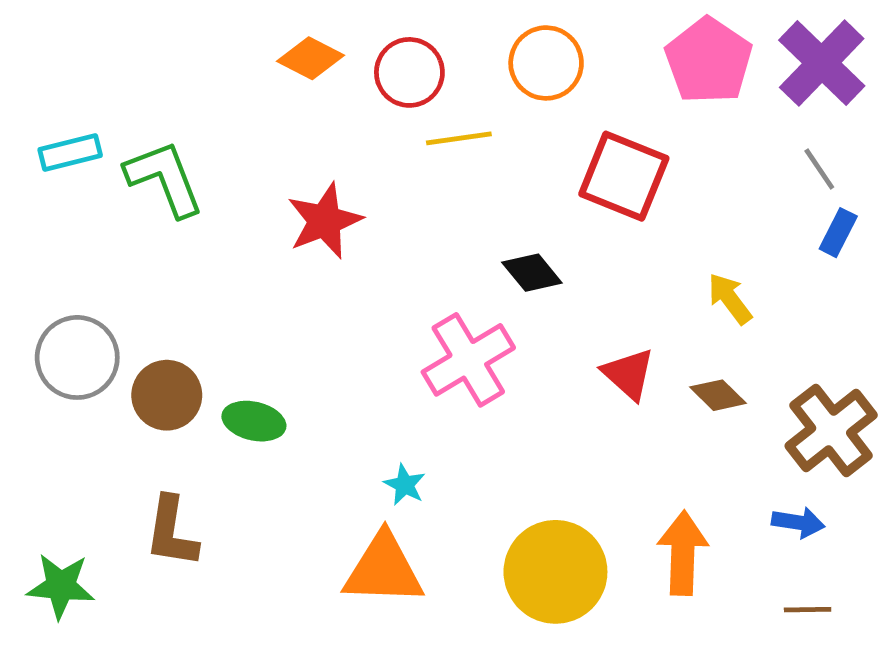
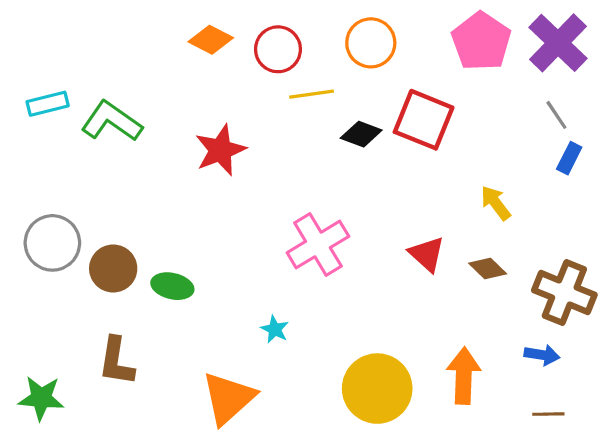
green L-shape: (164, 178) -> (112, 121), turned -34
black diamond: (532, 273) -> (361, 134), moved, turned -30
brown cross: (831, 431) -> (564, 293), turned -30
orange triangle: (383, 570) -> (228, 398), moved, turned -44

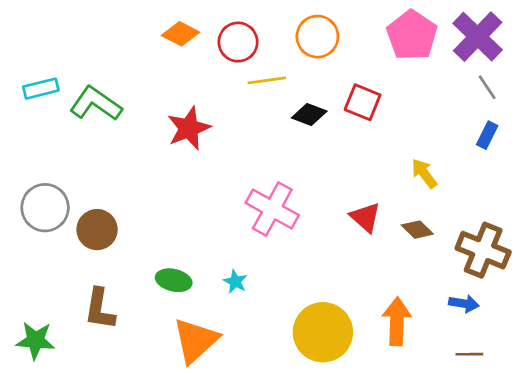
gray line: (556, 115) -> (487, 87), moved
red square: (424, 120) -> (363, 102), size x0.7
pink cross: (318, 245) -> (272, 209), turned -30
green ellipse: (172, 286) -> (174, 280), moved

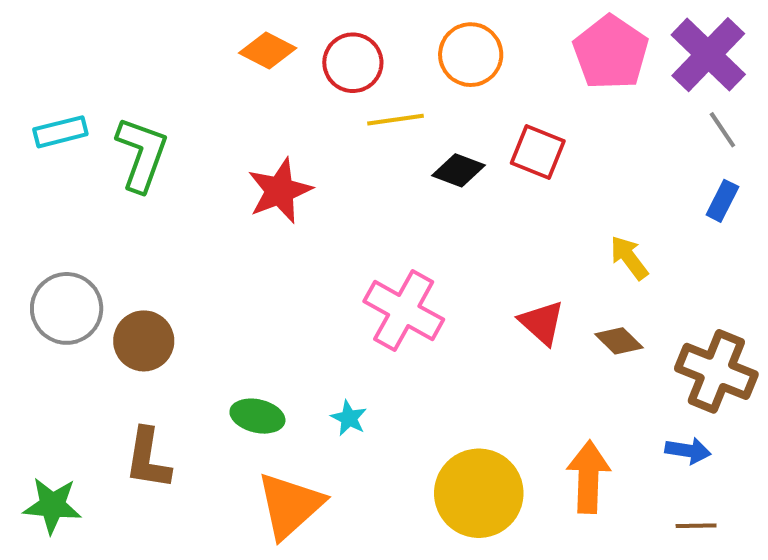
green L-shape: (96, 104) -> (142, 154), turned 75

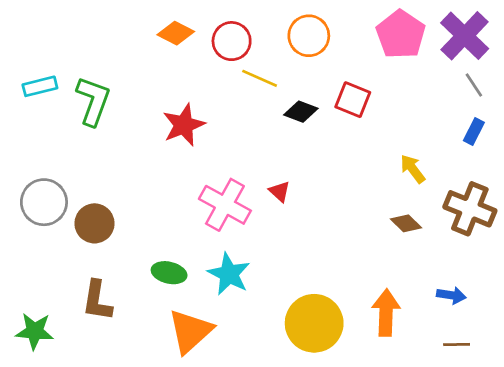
yellow line: (396, 120) -> (260, 78), turned 32
pink cross: (404, 310) -> (225, 205), moved
red triangle: (542, 323) -> (280, 191), moved, size x0.7
brown cross: (716, 371) -> (470, 209), moved
cyan star: (349, 418) -> (229, 274), size x1.8

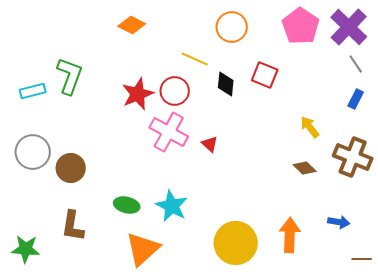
red circle: (232, 41) -> (175, 91), moved
cyan rectangle: (40, 86) -> (33, 91), moved
black diamond: (301, 112) -> (226, 84), turned 75
pink cross: (225, 205) -> (169, 132), moved
brown line: (457, 345) -> (362, 259), moved

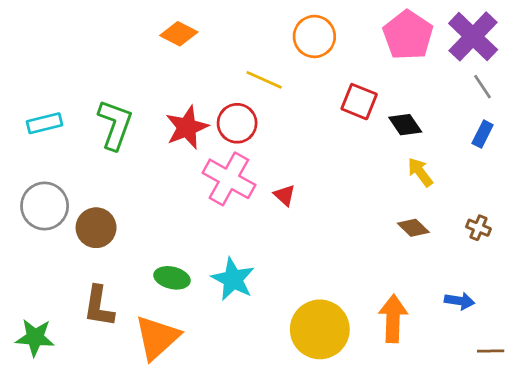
green L-shape: (70, 76) -> (115, 125), moved
black diamond: (226, 84) -> (405, 125), moved, turned -40
brown cross: (353, 157) -> (478, 228), moved, size x0.5
orange triangle: (143, 249) -> (157, 338), moved

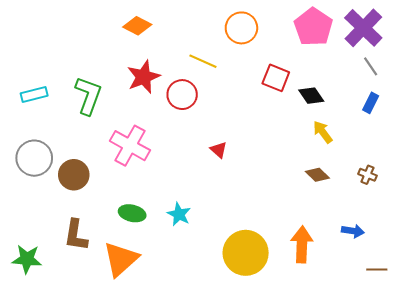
red star: (187, 127) -> (144, 77), moved
pink cross: (229, 179) -> (130, 146), moved
cyan star: (233, 279) -> (179, 214), size x0.7

